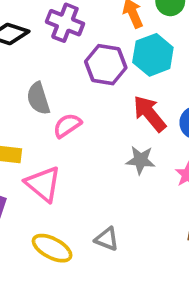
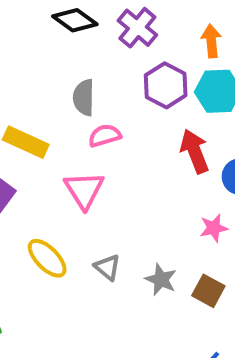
gray star: (141, 160) -> (161, 280), moved
pink triangle: (43, 184) -> (84, 190), moved

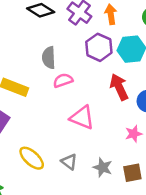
orange arrow: (211, 41) -> (111, 14), moved
pink triangle: (84, 190) -> (82, 118), moved, turned -32
brown square: (208, 291) -> (132, 173), turned -36

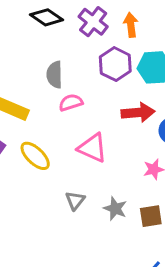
red arrow: (119, 87) -> (138, 113), turned 108
yellow ellipse: (32, 158) -> (35, 156), moved
gray triangle: (69, 162) -> (75, 200), turned 30

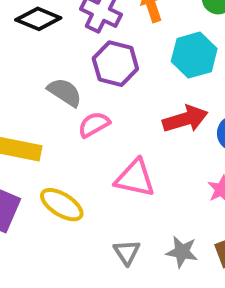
purple hexagon: (115, 64) -> (115, 64), moved
gray semicircle: (55, 75) -> (65, 92), turned 136

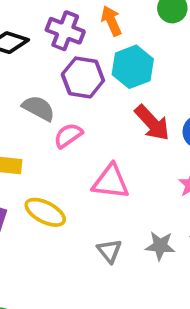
cyan hexagon: (194, 55) -> (133, 67), moved
red arrow: (185, 119) -> (152, 123), turned 69

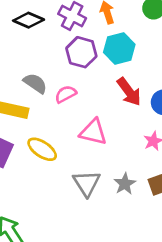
gray semicircle: (39, 108) -> (35, 83), moved
gray star: (160, 246) -> (125, 184), turned 30
gray triangle: (109, 251) -> (87, 183), size x1.5

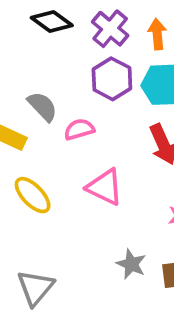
gray triangle: (87, 183) -> (36, 288), moved
gray star: (125, 184) -> (131, 264), turned -30

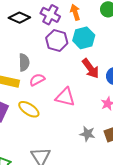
gray semicircle: (42, 106) -> (24, 62), turned 54
pink semicircle: (79, 129) -> (37, 80), moved

